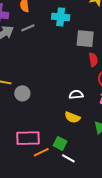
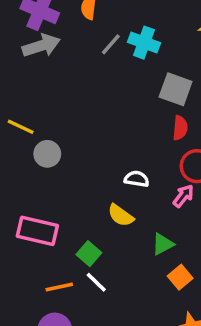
gray line: (28, 28) -> (111, 44), moved, turned -40
orange line: (41, 152) -> (59, 287), moved

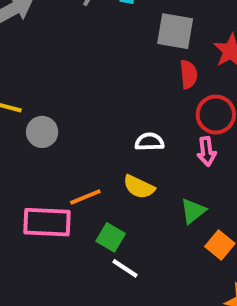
pink arrow: (183, 196) -> (207, 151), turned 145
orange line: (59, 287) -> (85, 197), moved

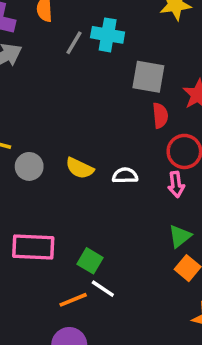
yellow semicircle: (139, 187) -> (80, 168), moved
orange line: (85, 197) -> (73, 300), moved
green triangle: (193, 211) -> (180, 236), moved

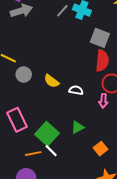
red semicircle: (160, 116) -> (102, 61), size x1.5
green triangle: (180, 236) -> (78, 127), moved
pink rectangle: (33, 247) -> (17, 120), turned 50
green square: (90, 261) -> (47, 134), size x1.6

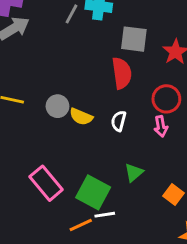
red semicircle: (102, 61) -> (122, 73), moved
gray circle: (24, 74) -> (57, 106), moved
white semicircle: (76, 90) -> (119, 121), turned -72
white line: (51, 151) -> (105, 215), turned -40

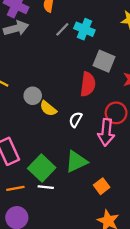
pink arrow: (161, 126) -> (106, 132), size x1.6
green triangle: (134, 173) -> (76, 161), size x1.5
orange line: (81, 225) -> (15, 188), moved

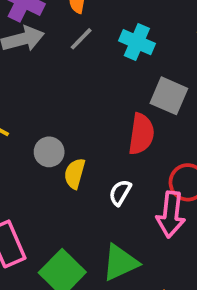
gray line: (62, 29) -> (81, 39), moved
yellow semicircle: (48, 109) -> (75, 174), turned 66

